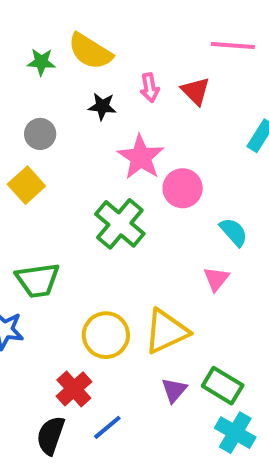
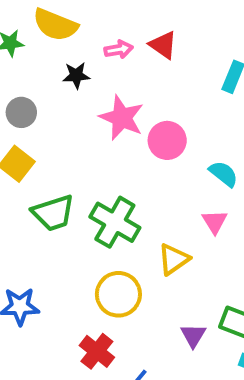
pink arrow: (150, 88) -> (119, 50), turned -80
green cross: (120, 224) -> (115, 222), moved
green trapezoid: (38, 280) -> (53, 213), moved
yellow triangle: (166, 331) -> (174, 259), moved, size x0.7

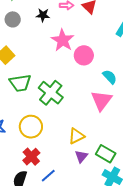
gray circle: (21, 112) -> (13, 19), moved
pink triangle: (215, 222) -> (101, 100), size x1.6
yellow triangle: (174, 259) -> (76, 136), moved
yellow circle: (118, 294) -> (31, 127), moved

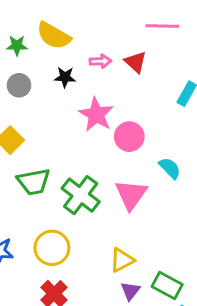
pink triangle: (101, 100) -> (131, 195), moved

